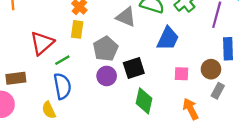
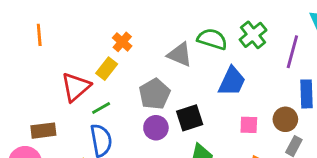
yellow rectangle: (77, 29) -> (107, 69), moved, turned 30

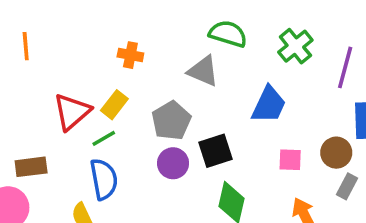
green semicircle: (212, 39) -> (228, 34), moved
orange cross: (122, 42) -> (130, 55), turned -30
yellow rectangle: (107, 69) -> (114, 105), moved

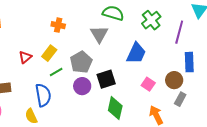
gray triangle: (203, 71) -> (99, 34), turned 36
red triangle: (72, 112) -> (25, 57), size x0.6
green line: (104, 138) -> (56, 72), moved
pink square: (290, 160) -> (148, 84), turned 32

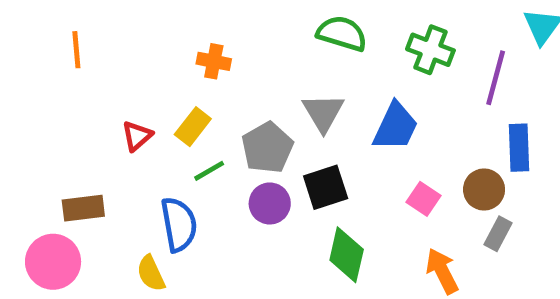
green cross: (151, 20) -> (430, 50), turned -30
gray triangle: (99, 34) -> (323, 113), moved

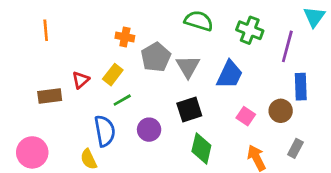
gray pentagon: (267, 148) -> (156, 57), moved
purple circle: (270, 203) -> (149, 130), moved
brown rectangle: (83, 208) -> (50, 96), moved
gray rectangle: (498, 234) -> (295, 148), moved

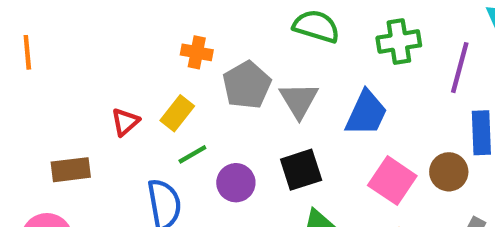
orange line: (46, 30) -> (27, 52), moved
green cross: (250, 30) -> (399, 42), turned -30
brown rectangle: (50, 96) -> (71, 170), moved
pink square: (246, 116) -> (392, 181), size x1.5
purple circle: (149, 130) -> (236, 183), moved

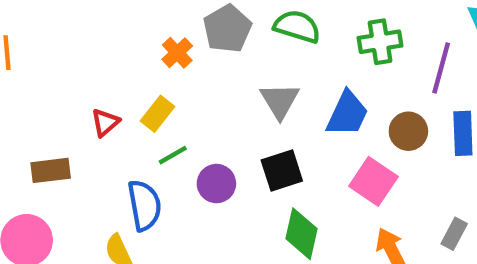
orange cross: (197, 52) -> (177, 53), turned 36
gray pentagon: (247, 85) -> (227, 29), moved
brown circle: (449, 172) -> (408, 131), moved

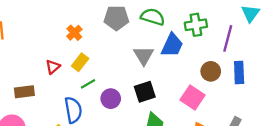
gray pentagon: (227, 29) -> (116, 18), turned 30
orange cross: (177, 53) -> (74, 33), moved
blue trapezoid: (347, 114) -> (172, 45), moved

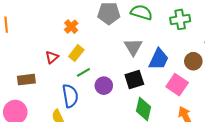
blue trapezoid: (172, 45) -> (159, 59), moved

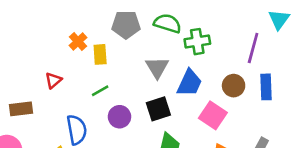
green cross: (180, 19) -> (197, 42), moved
yellow rectangle: (76, 53) -> (100, 54), moved, turned -42
green line: (83, 72) -> (100, 91), moved

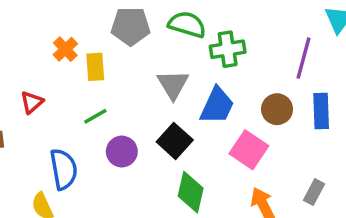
black square: (158, 109) -> (175, 141), turned -30

